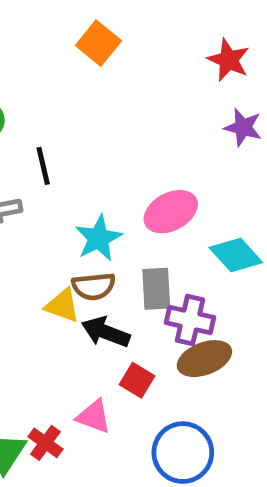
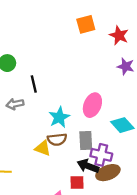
orange square: (98, 43) -> (86, 24), moved, turned 36
pink ellipse: (171, 212) -> (92, 105), turned -40
black arrow: (106, 332) -> (88, 166), moved
red square: (137, 380) -> (77, 183), turned -32

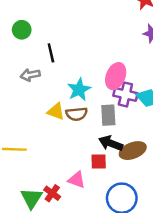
yellow triangle: (43, 148) -> (56, 112), moved
purple cross: (101, 155) -> (125, 94), moved

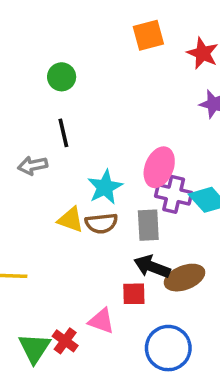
green circle: (22, 30) -> (62, 77), moved

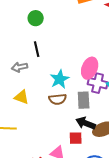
yellow triangle: (71, 220) -> (22, 97), moved

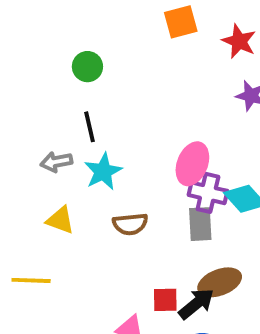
cyan star: (60, 79) -> (103, 172), moved
gray rectangle: (84, 100) -> (200, 224), moved
black arrow: (86, 123) -> (196, 304), moved, turned 120

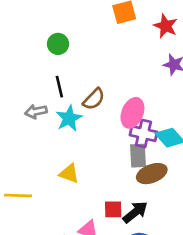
yellow triangle: (60, 220) -> (69, 174), moved
brown semicircle: (130, 224) -> (94, 99), moved, turned -40
brown ellipse: (220, 282) -> (152, 174), moved

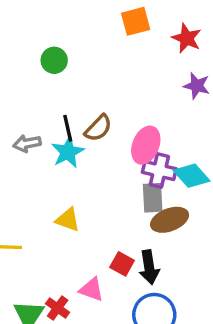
black line: (59, 87) -> (68, 128), moved
red square: (113, 209) -> (122, 264), turned 30
black arrow: (135, 212) -> (149, 267), turned 120

